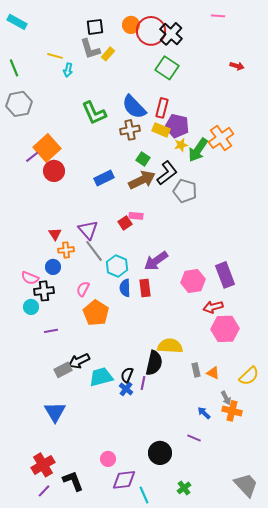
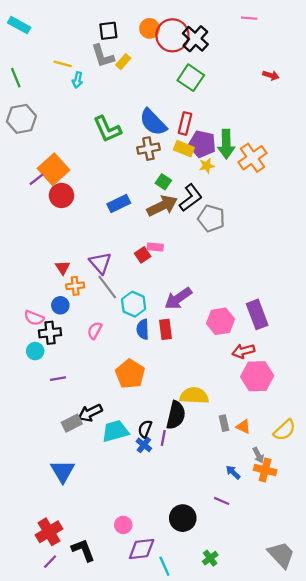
green arrow: (198, 150) -> (226, 144), moved, turned -35
orange pentagon: (96, 313) -> (130, 374), moved

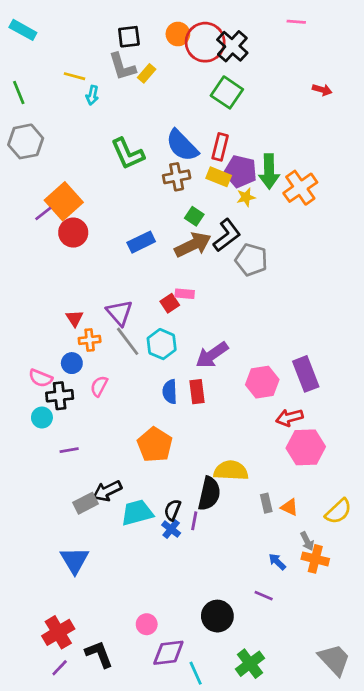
cyan hexagon: (134, 304) -> (162, 344), moved
pink semicircle: (95, 330) -> (99, 386), moved
green cross: (210, 558) -> (250, 664), size x1.5

